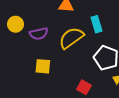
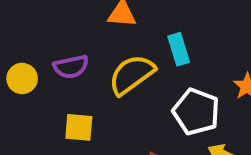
yellow circle: (16, 24) -> (22, 78), moved

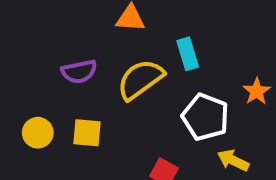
yellow circle: (22, 78) -> (38, 133), moved

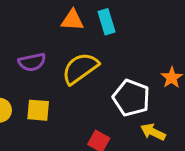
cyan rectangle: (188, 54) -> (106, 22), moved

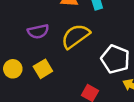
yellow square: (38, 110) -> (43, 69), turned -36

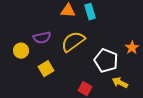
yellow circle: (13, 69) -> (21, 51), moved

